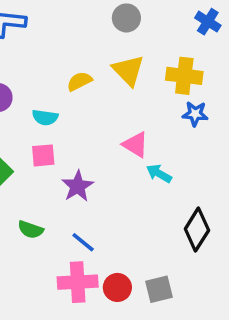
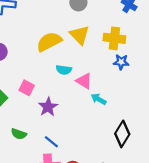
yellow semicircle: (79, 81) -> (49, 42), size x1.6
cyan semicircle: (45, 117) -> (64, 70), moved
pink square: (43, 155) -> (27, 88), turned 32

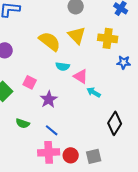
yellow semicircle: (49, 42) -> (50, 41), turned 65
blue star: (121, 62) -> (124, 62), moved

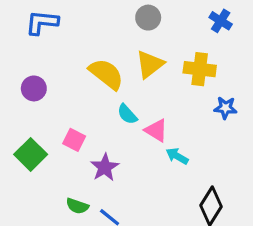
yellow triangle: (77, 35) -> (150, 64), turned 36
cyan semicircle: (63, 66) -> (127, 114), turned 40
green semicircle: (23, 123) -> (77, 206), moved

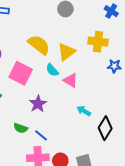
yellow triangle: (150, 64) -> (66, 52), moved
pink square: (74, 140) -> (21, 73), moved, size x1.6
cyan arrow: (177, 156) -> (84, 111), moved

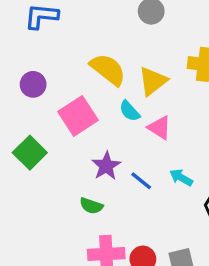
pink square: (21, 73) -> (78, 116), turned 30
green semicircle: (21, 128) -> (91, 206), moved
blue line: (41, 135) -> (141, 181), moved

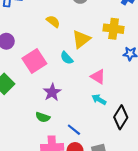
yellow semicircle: (108, 69) -> (53, 21), moved, size x0.6
pink triangle: (159, 128) -> (98, 77), moved
blue line: (141, 181) -> (74, 130), moved

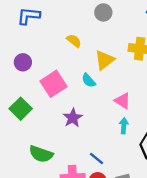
cyan arrow: (99, 100) -> (124, 126), turned 64
green semicircle: (43, 117) -> (41, 154), moved, size x1.5

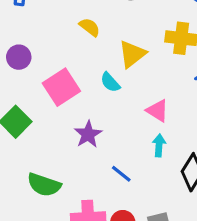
blue line: (97, 159) -> (121, 174), moved

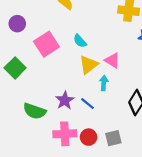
yellow triangle: (132, 54) -> (89, 65), moved
purple star: (88, 134) -> (65, 100), moved
cyan arrow: (159, 145) -> (104, 83), moved

